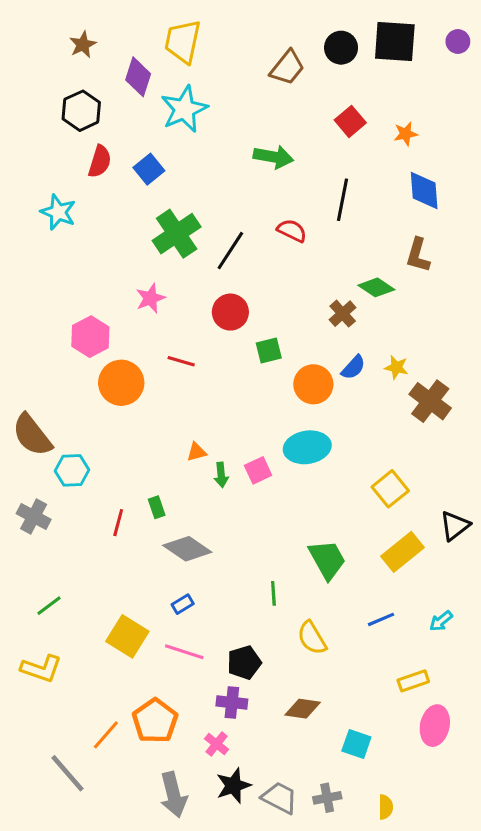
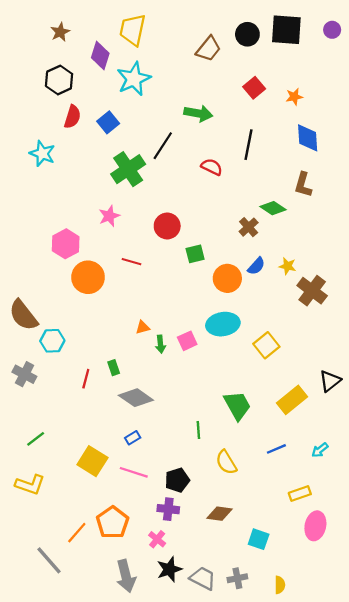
black line: (230, 251) -> (163, 146), moved
yellow square: (390, 489) -> (266, 345), moved

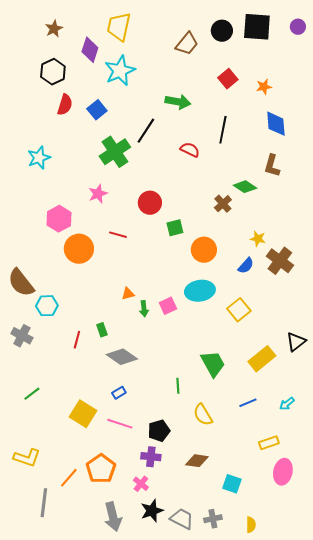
cyan star: (42, 154) -> (39, 158), moved, turned 30
blue semicircle: (256, 266) -> (246, 266), moved
yellow L-shape: (30, 485) -> (27, 458), moved
gray line: (49, 560) -> (44, 503), turned 48

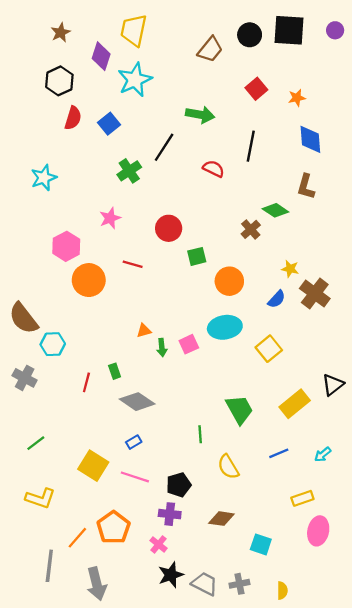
green cross: (115, 152) -> (129, 171), size x0.7
yellow L-shape: (27, 458) -> (40, 498), moved
gray arrow: (113, 517) -> (97, 584), moved

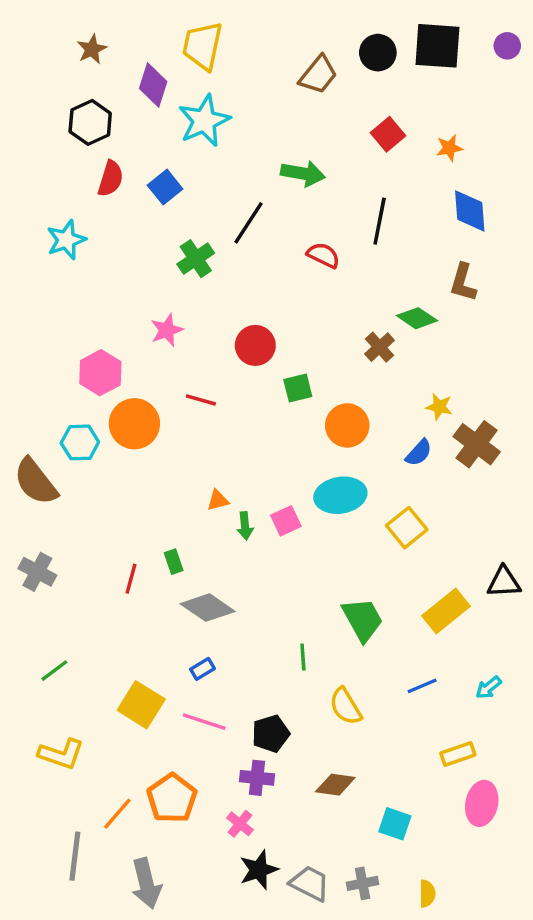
cyan star: (44, 178) -> (66, 240), moved
cyan hexagon: (53, 344) -> (80, 442), moved
black triangle: (333, 385) -> (504, 582), turned 35

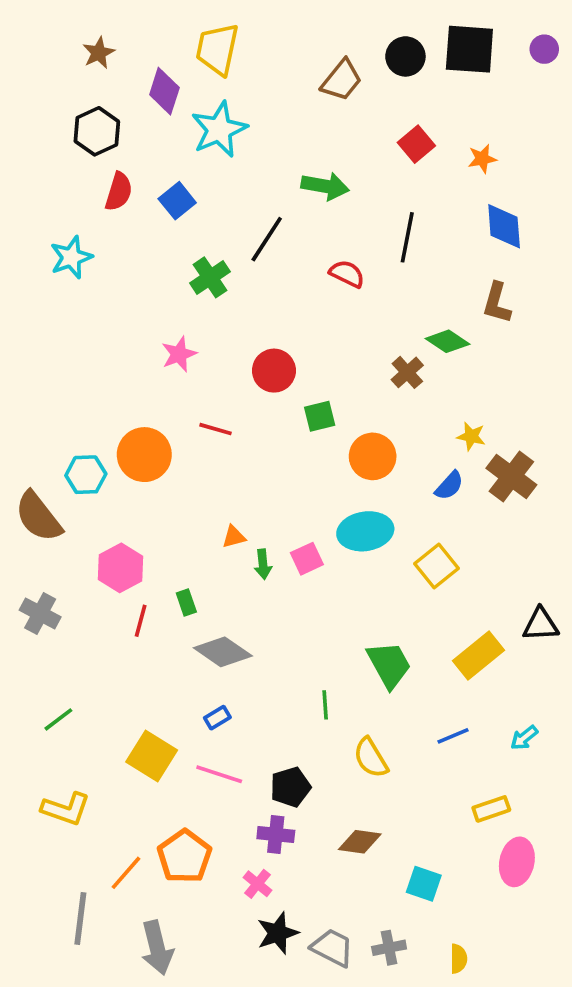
pink hexagon: (100, 373) -> (121, 568), moved

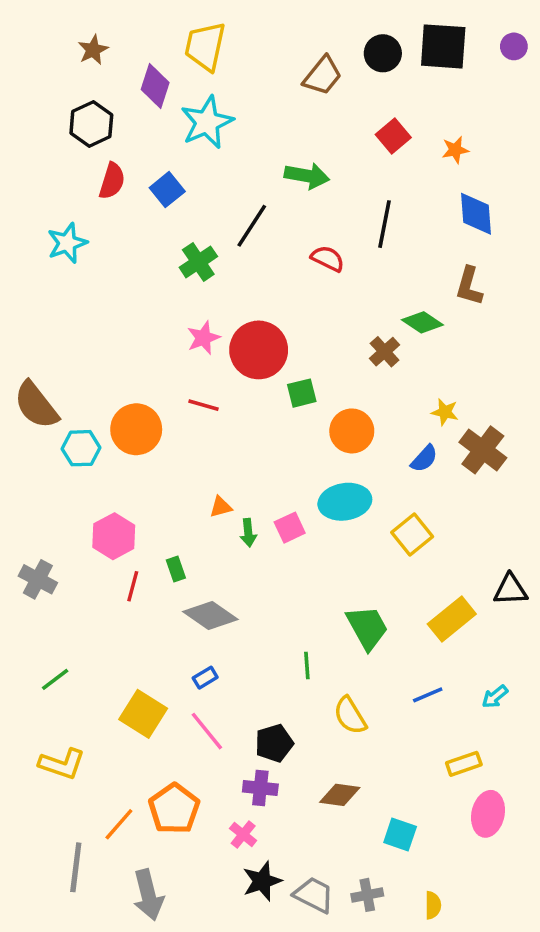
pink star: (179, 354) -> (203, 338), moved
red circle: (274, 371) -> (259, 350), size x1.4
brown semicircle: (38, 517) -> (36, 405), moved
pink line: (219, 774) -> (207, 731), turned 33

